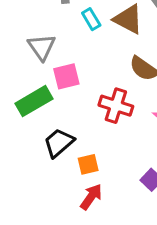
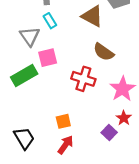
cyan rectangle: (91, 19) -> (50, 21), moved
black trapezoid: (59, 143) -> (24, 138), moved, turned 100

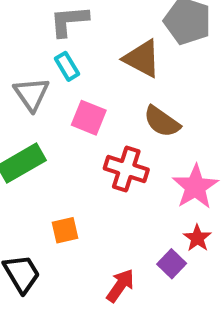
pink square: (48, 58) -> (89, 118), moved, turned 36
orange square: (63, 121) -> (65, 230), moved
red arrow: (66, 145) -> (120, 285), moved

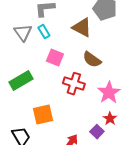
gray triangle: (32, 94) -> (23, 33), moved
orange square: (65, 230) -> (43, 115), size x1.5

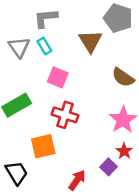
brown triangle: (82, 28) -> (90, 41), turned 30
brown semicircle: (92, 60) -> (123, 77), moved
red cross: (74, 84) -> (65, 115), moved

